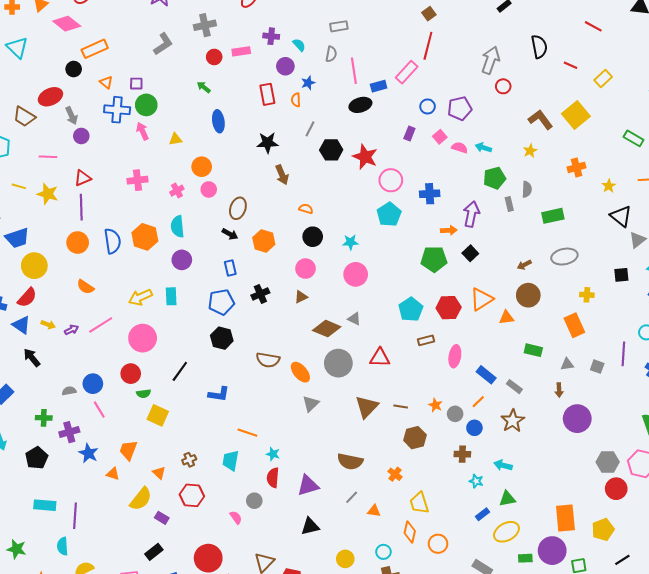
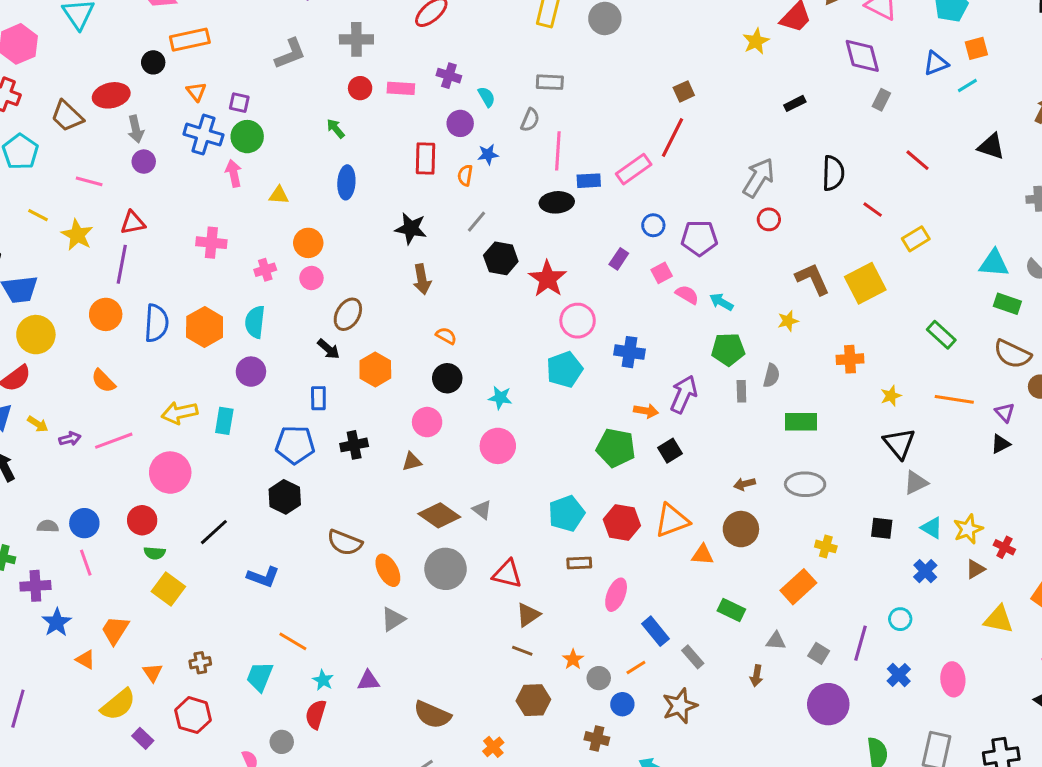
orange rectangle: (574, 325) -> (798, 587), turned 60
brown triangle: (367, 407) -> (528, 615), moved, size x0.7
purple circle: (577, 419) -> (828, 704), moved
purple triangle: (308, 485) -> (368, 681), moved, size x0.7

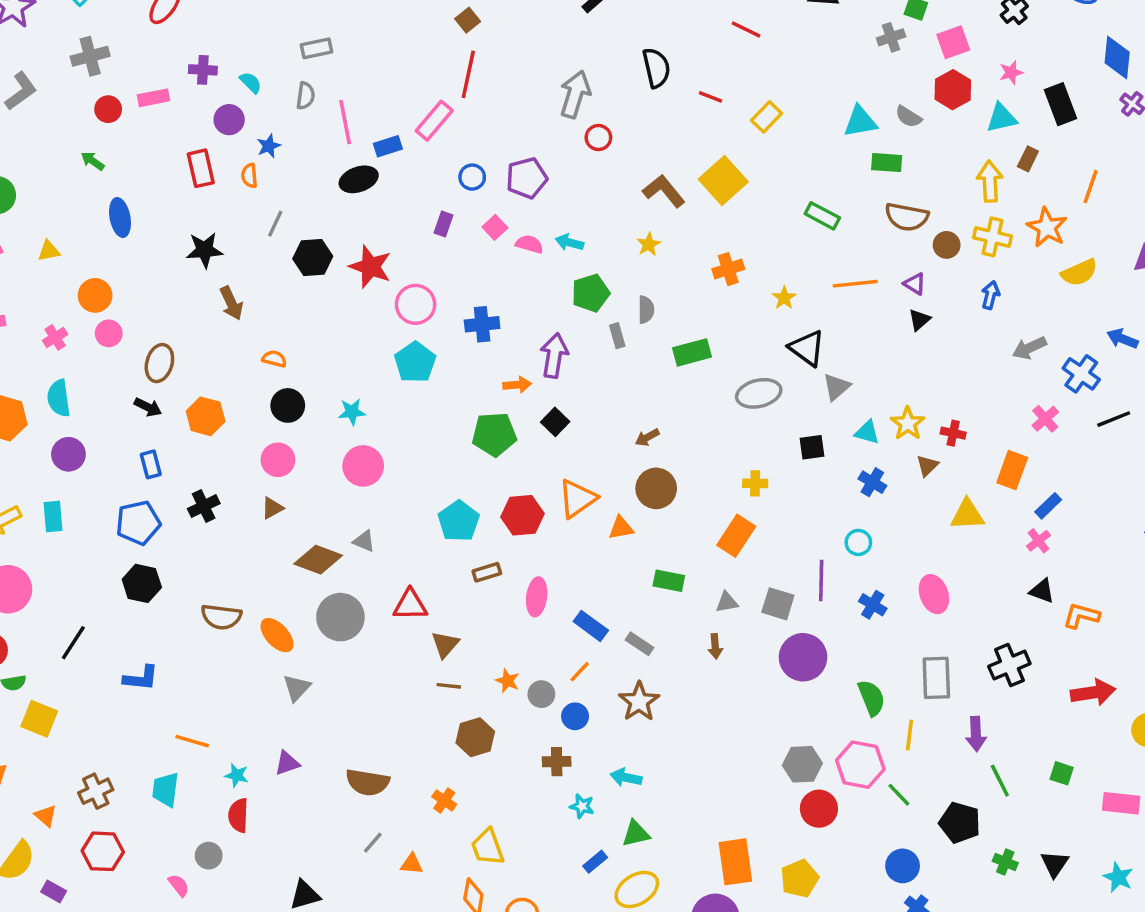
gray ellipse: (805, 484) -> (759, 393), moved
gray square: (819, 653) -> (778, 604), size x1.4
brown cross: (200, 663) -> (96, 791), size x1.4

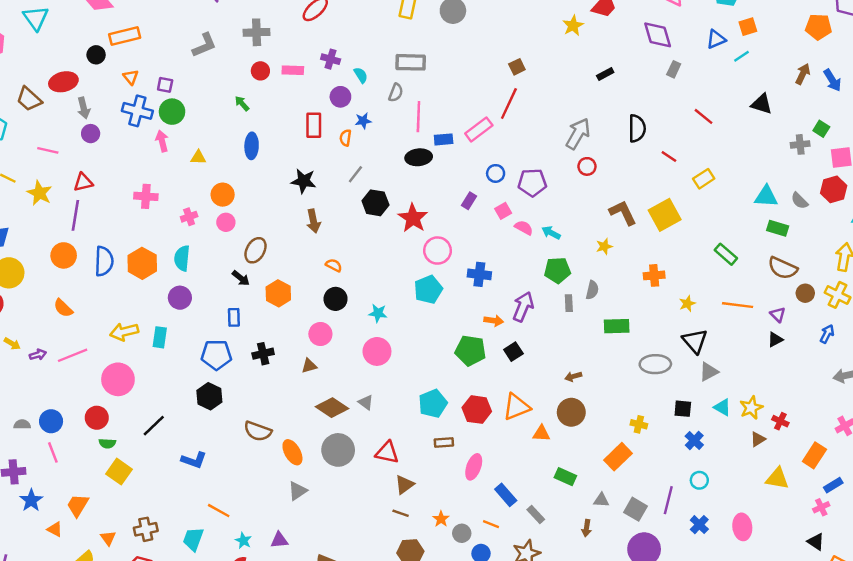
gray rectangle: (317, 48) -> (411, 62), size x1.4
blue cross: (872, 482) -> (694, 440), moved
orange line: (580, 672) -> (491, 524), turned 56

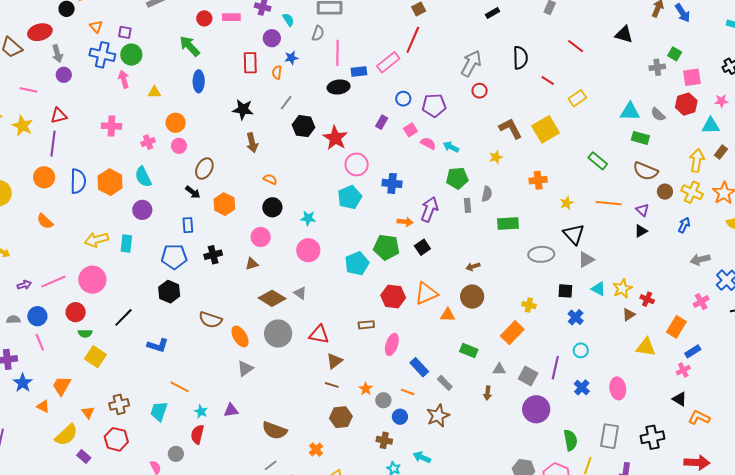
green arrow: (242, 103) -> (190, 46), size x1.6
cyan semicircle: (182, 258) -> (143, 177), turned -30
purple arrow: (38, 355) -> (24, 285), moved
pink line: (73, 355) -> (53, 282), moved
cyan pentagon: (433, 404) -> (357, 264), moved

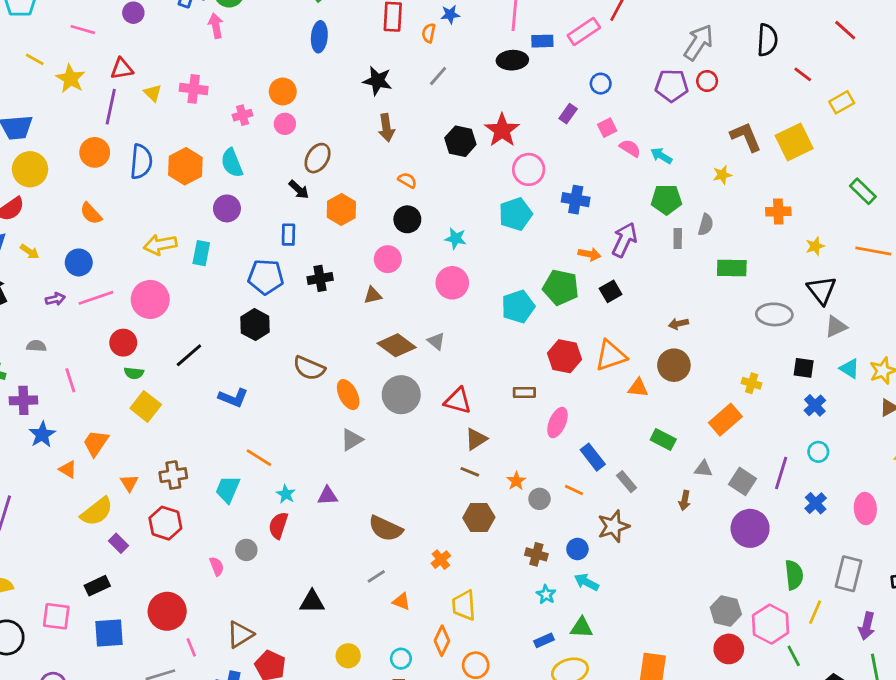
yellow triangle: (154, 92) -> (153, 93), moved, turned 40
purple pentagon: (434, 105) -> (672, 86), moved
black hexagon: (304, 126) -> (460, 141), moved
blue circle: (37, 316) -> (79, 262), moved
blue circle: (400, 417) -> (577, 549), moved

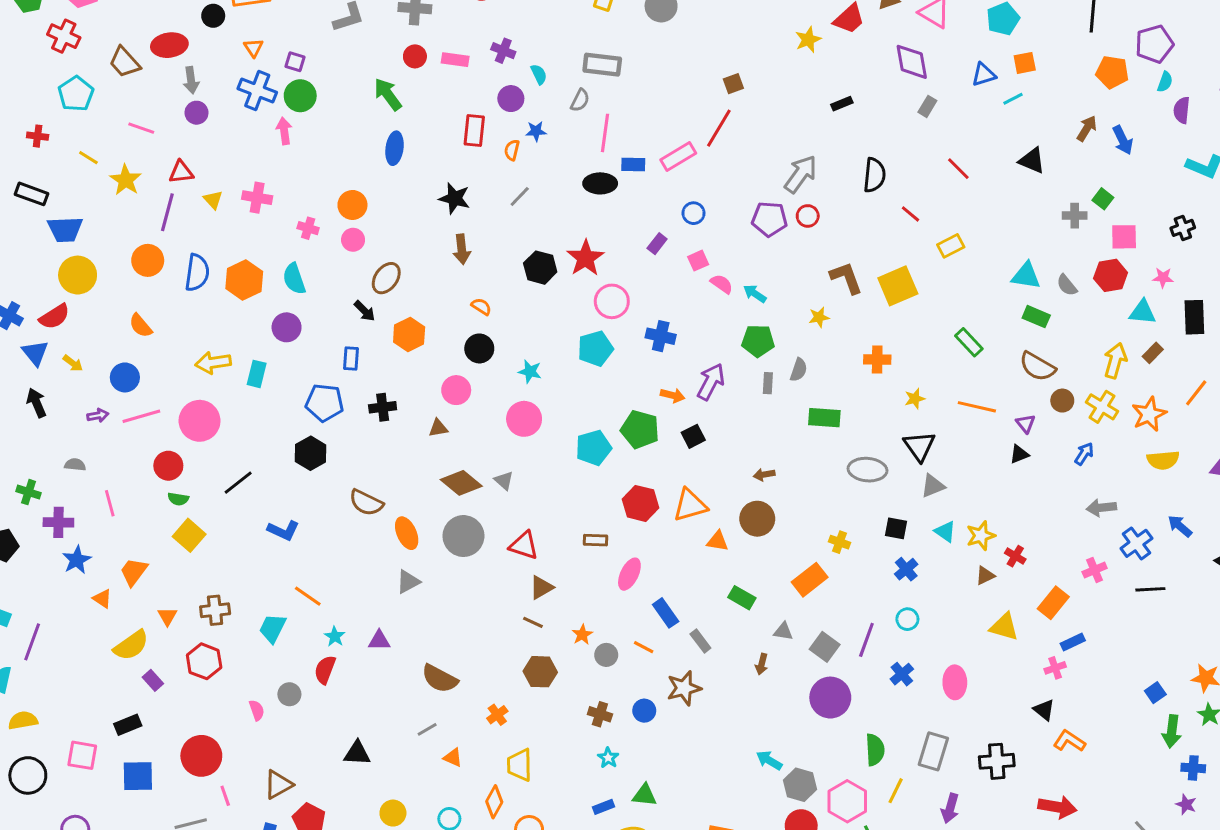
pink cross: (243, 115) -> (308, 228), turned 30
cyan arrow: (586, 582) -> (769, 760), moved

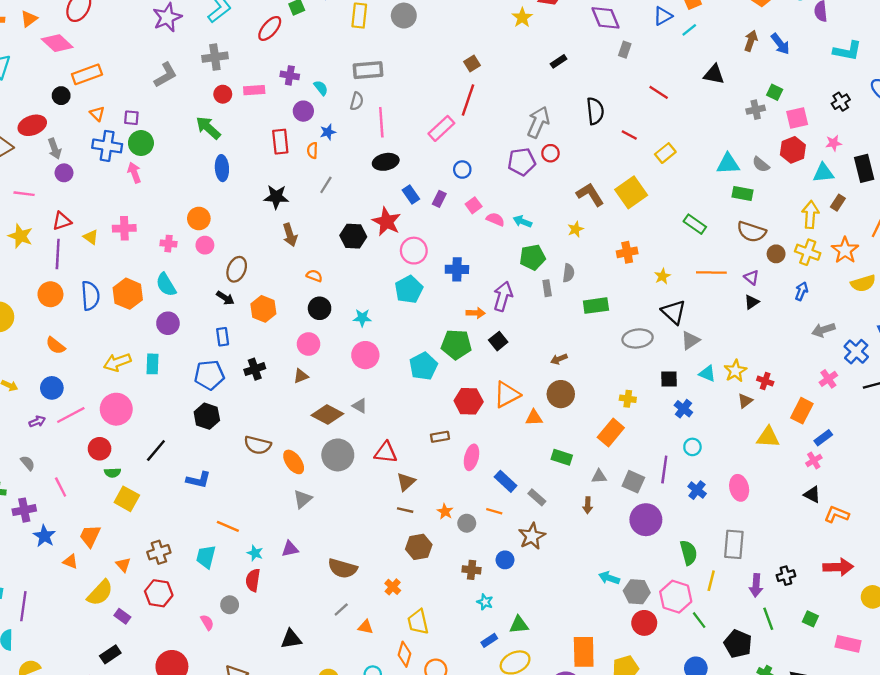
blue rectangle: (633, 164) -> (411, 194), moved, turned 66
gray semicircle: (75, 465) -> (28, 463), turned 56
black cross: (997, 761) -> (786, 576), moved, size x0.7

